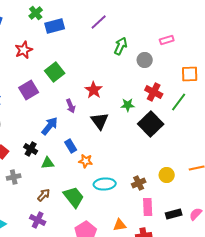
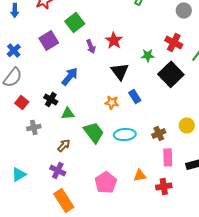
gray circle: (145, 60) -> (184, 10), moved
purple arrow: (71, 106) -> (91, 46), moved
blue rectangle: (71, 146) -> (135, 96), moved
orange star: (86, 161) -> (112, 102), moved
green trapezoid: (74, 197) -> (94, 132), moved

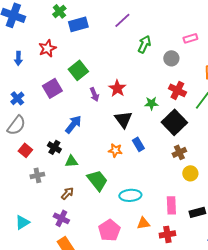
gray circle: (184, 10) -> (171, 58), moved
brown cross: (159, 133) -> (179, 152), moved
cyan ellipse: (125, 134) -> (130, 195), moved

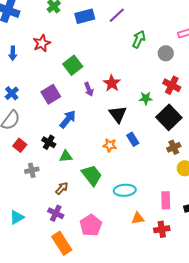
blue rectangle: (78, 24) -> (85, 16), moved
purple square: (52, 88) -> (51, 94), moved
pink pentagon: (109, 230) -> (91, 225), moved

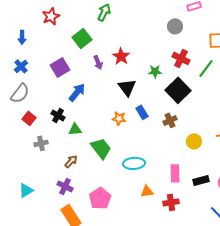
green arrow: (139, 39) -> (104, 12), moved
blue arrow: (13, 53) -> (22, 37), moved
brown cross: (174, 147) -> (170, 120), moved

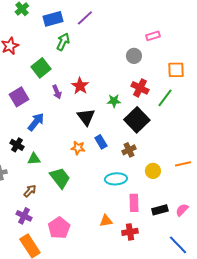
cyan ellipse: (134, 163) -> (116, 179), moved

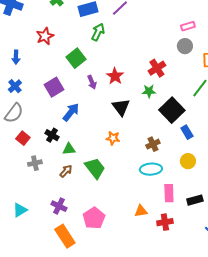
gray circle: (134, 56) -> (185, 46), moved
red cross: (140, 88) -> (157, 68), moved, turned 30
blue rectangle: (101, 142) -> (187, 132), moved
brown cross: (129, 150) -> (153, 144), moved
brown arrow: (30, 191) -> (66, 171), moved

